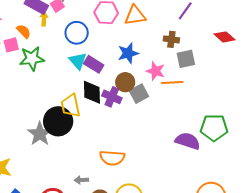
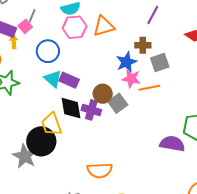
blue star: (128, 53) -> (126, 62), moved

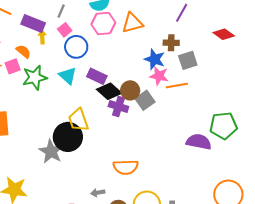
pink square: (25, 26) -> (65, 30), moved
blue star: (126, 62) -> (155, 59), turned -30
cyan triangle: (53, 79) -> (68, 76), moved
black diamond: (71, 108) -> (109, 91), moved, turned -40

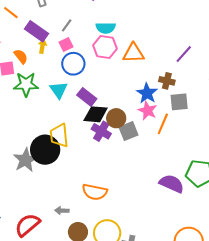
orange line: (177, 85) -> (163, 124), turned -70
black diamond: (109, 91) -> (96, 114), turned -50

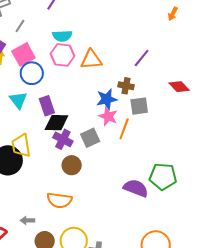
gray line: (67, 25) -> (20, 26), moved
pink square: (66, 45) -> (23, 54), size x1.6
blue star: (147, 93) -> (107, 99), turned 30
purple rectangle: (87, 97) -> (47, 106), turned 36
brown circle: (116, 118) -> (72, 165), moved

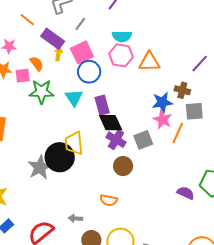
black diamond: (56, 123) -> (111, 123), turned 60
purple semicircle: (136, 188) -> (186, 193), size x0.7
orange semicircle: (59, 200) -> (109, 200), size x0.7

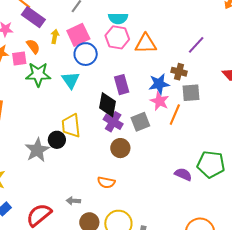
purple rectangle: (53, 39) -> (33, 17), moved
purple rectangle: (102, 105) -> (122, 85), moved
black diamond: (111, 123) -> (107, 105), turned 35
black circle: (60, 157) -> (57, 140), size x0.6

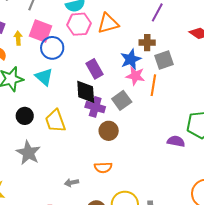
pink square: (78, 35) -> (41, 31), turned -30
black circle: (57, 140) -> (25, 116), moved
gray arrow: (73, 201) -> (71, 183), moved

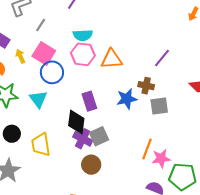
yellow arrow: (18, 38) -> (20, 56), turned -32
pink star: (135, 76) -> (161, 158), moved, turned -30
orange line: (153, 85) -> (147, 149), moved
gray square: (122, 100) -> (99, 136), moved

